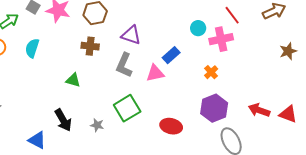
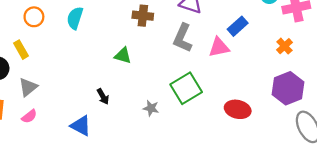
black arrow: (63, 120) -> (103, 96), moved, size x0.6

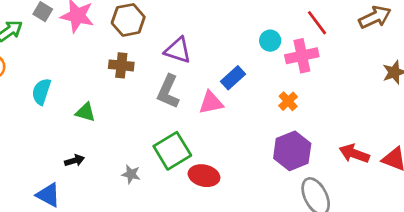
cyan semicircle: (75, 18) -> (41, 92), moved
green triangle: (123, 55) -> (85, 112), moved
black arrow: (103, 96) -> (74, 160), turned -77
red ellipse: (238, 109) -> (204, 176), moved

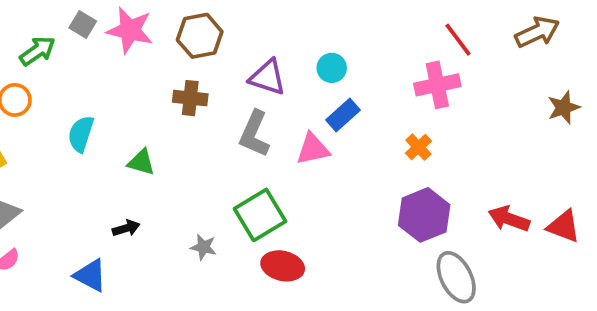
cyan circle: (270, 41) -> (332, 68), moved
red ellipse: (204, 176) -> (283, 266), moved

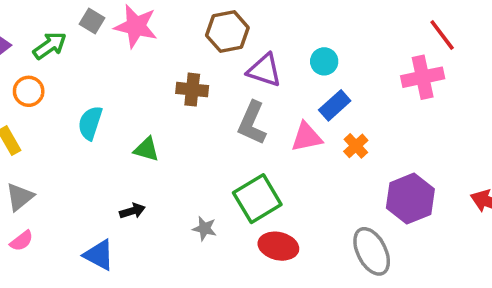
brown hexagon: (200, 36) -> (227, 31), moved
orange cross: (418, 147) -> (356, 146), moved
gray ellipse: (456, 277) -> (372, 251), moved

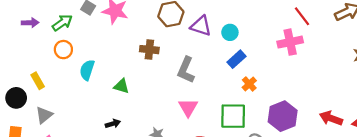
purple triangle: (264, 70) -> (201, 26), moved
orange circle: (29, 91) -> (63, 50), moved
pink triangle: (307, 137) -> (188, 108), moved, turned -48
green square: (257, 199) -> (233, 116), moved, turned 32

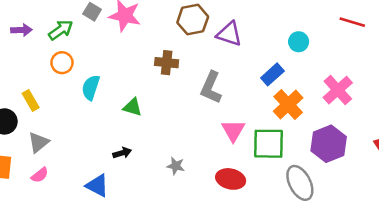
red line: (302, 16) -> (352, 22), turned -36
cyan circle: (230, 32) -> (299, 42), moved
pink cross: (290, 42) -> (338, 90), moved, turned -30
orange cross: (249, 84) -> (288, 104), size x1.6
pink triangle: (188, 108) -> (233, 131), moved

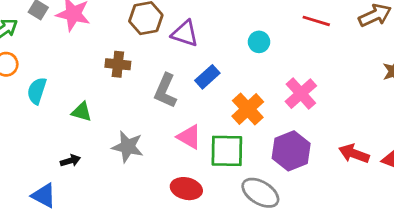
blue rectangle: (272, 74) -> (207, 77), moved
pink triangle: (233, 131) -> (189, 137), turned -30
gray star: (176, 166) -> (128, 147), moved, size x1.6
gray ellipse: (300, 183) -> (260, 193), turned -32

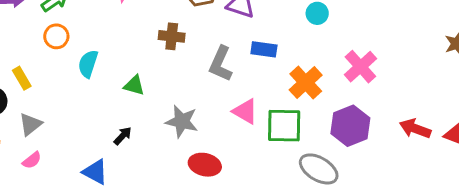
blue rectangle: (207, 77) -> (264, 49), turned 50
black arrow: (70, 161) -> (123, 136), turned -30
red ellipse: (186, 189) -> (205, 165), moved

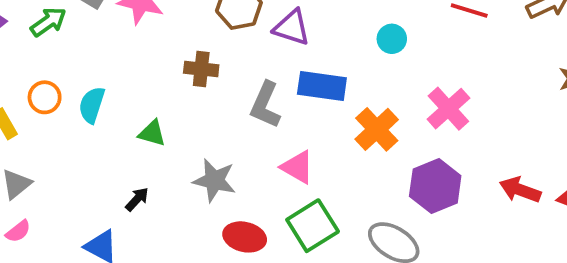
orange circle: (56, 36) -> (45, 97), moved
blue rectangle: (264, 49) -> (322, 86), size x1.4
green square: (284, 126) -> (313, 226), moved, turned -33

